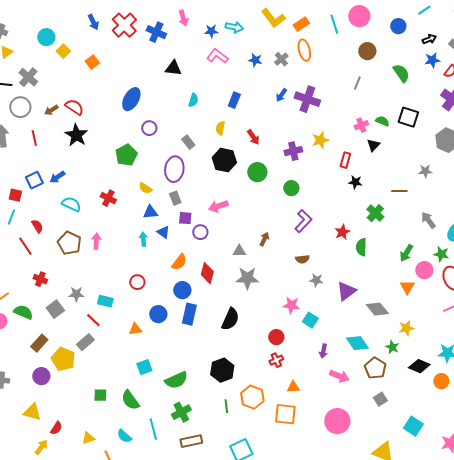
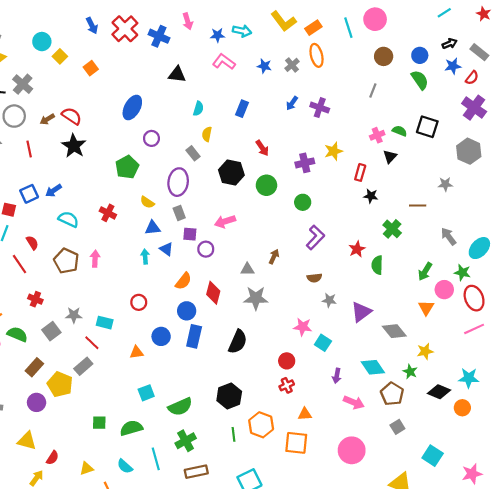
blue circle: (398, 26) -> (420, 55), moved
purple cross: (307, 99) -> (320, 108), size x0.7
yellow semicircle: (220, 128) -> (207, 134), moved
green semicircle: (130, 400) -> (131, 428), turned 110

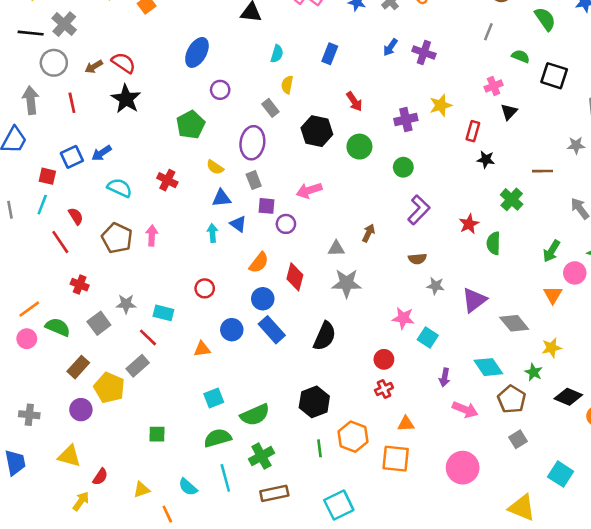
green semicircle: (400, 131) -> (521, 56), moved
blue rectangle: (194, 336) -> (272, 330), turned -55
green semicircle: (131, 428) -> (218, 438), moved

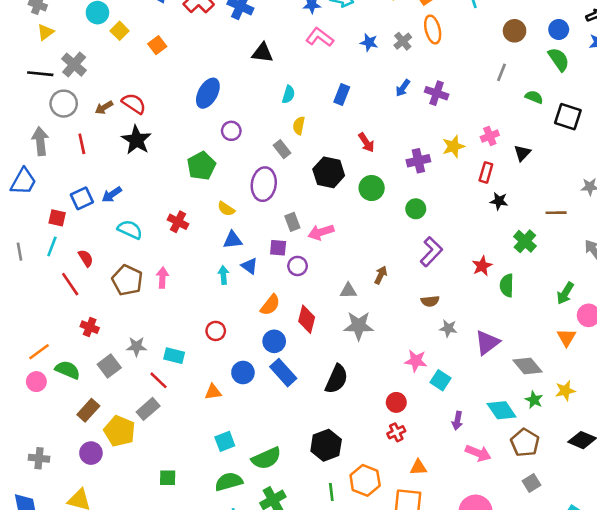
pink cross: (494, 86) -> (490, 136), moved
gray rectangle: (254, 180) -> (292, 222), moved
green star: (533, 372) -> (534, 400), moved

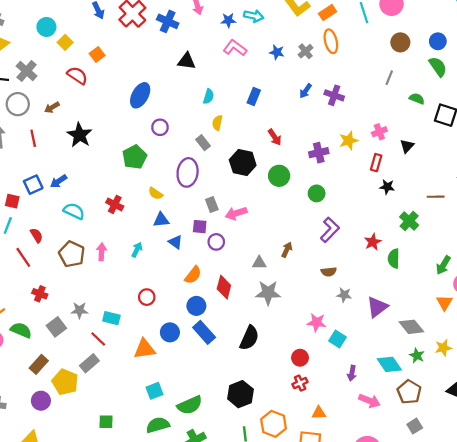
red semicircle: (134, 104) -> (77, 75), moved
cyan arrow: (223, 275) -> (137, 250), moved, turned 32
orange triangle: (213, 392) -> (145, 349), size x1.5

